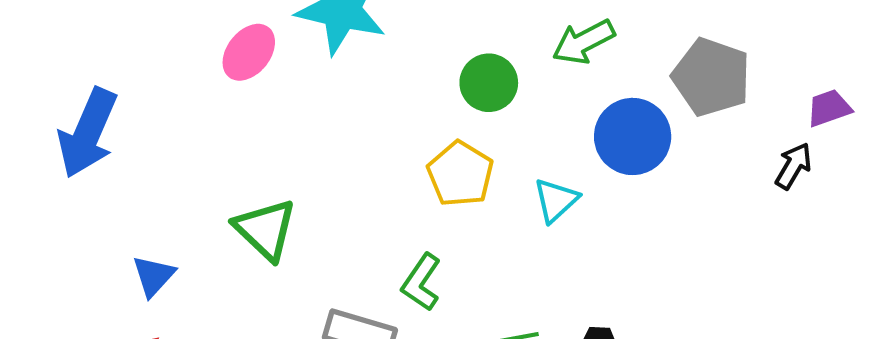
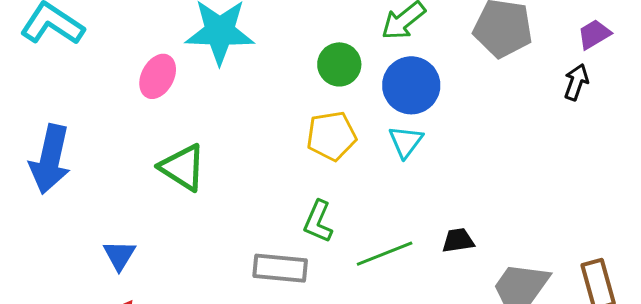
blue circle: (633, 136) -> (411, 85), moved
yellow pentagon: (460, 174) -> (331, 136), turned -30
green triangle: (265, 229) -> (183, 167), moved

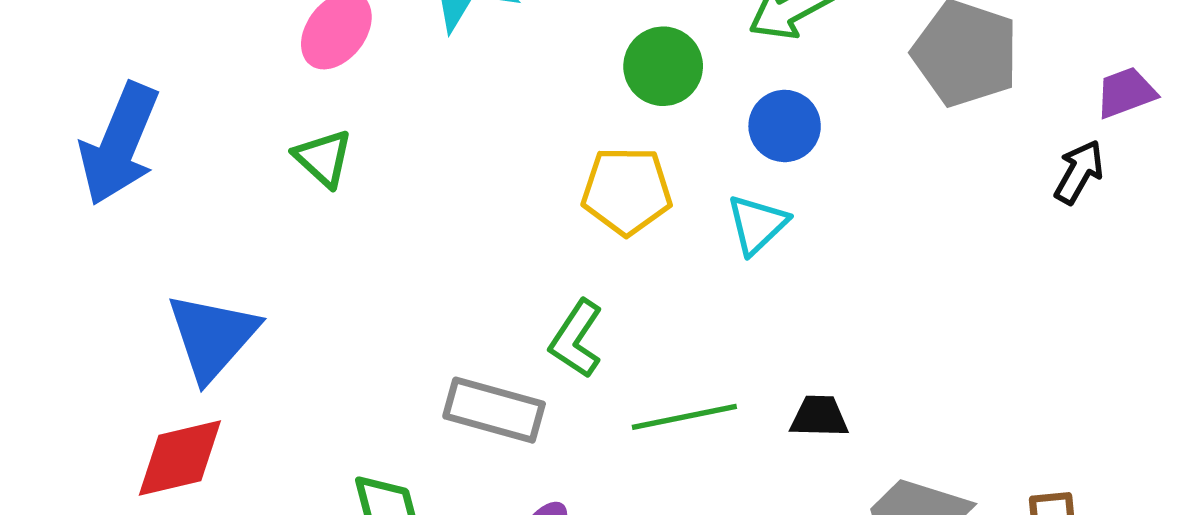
blue circle: (411, 85) -> (785, 126), size x0.7
green triangle: (183, 167) -> (323, 158), moved, size x0.7
blue triangle: (119, 255) -> (212, 337), size x1.6

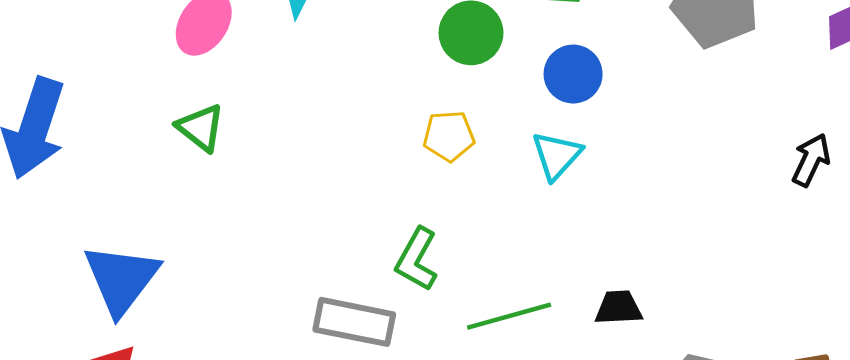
black arrow: (1079, 172) -> (811, 160), moved
yellow pentagon: (627, 191) -> (449, 136), size x0.7

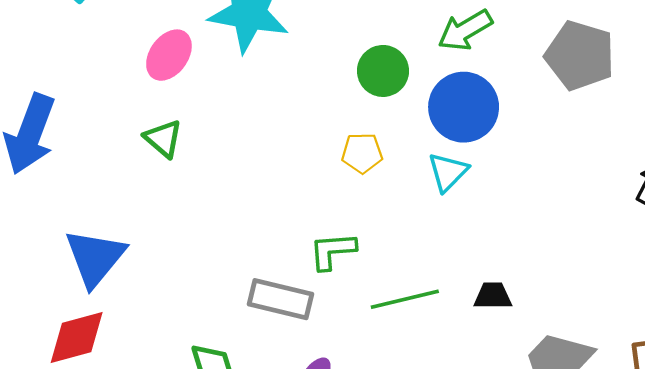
blue circle: (573, 74) -> (464, 107), size x1.5
green L-shape: (417, 259) -> (333, 251), turned 54

